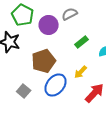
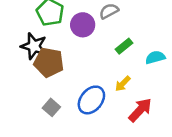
brown pentagon: (44, 61) -> (49, 62), moved, turned 30

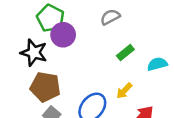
purple circle: (83, 25) -> (63, 35), moved
brown pentagon: (49, 62) -> (45, 87), moved

